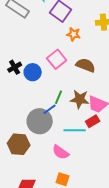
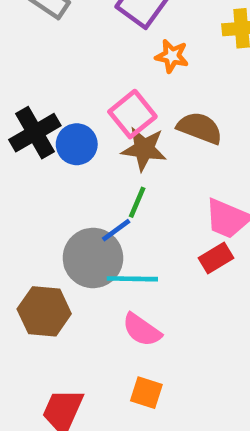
black cross: (15, 67) -> (35, 133), size x1.5
brown star: (80, 99) -> (144, 149), moved
cyan line: (75, 130) -> (132, 279), moved

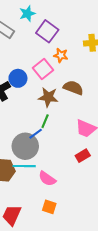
pink square: (132, 114) -> (43, 69), moved
blue circle: (77, 144) -> (18, 78), moved
red rectangle: (216, 258) -> (83, 156), moved
cyan line: (132, 279) -> (24, 166), moved

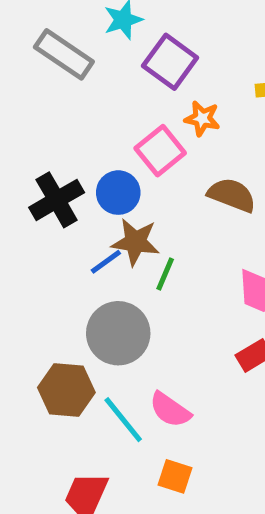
blue circle: (18, 78) -> (118, 193), moved
brown star: (48, 97) -> (136, 242), moved
blue line: (36, 134) -> (106, 262), moved
cyan line: (24, 166) -> (123, 420), moved, turned 50

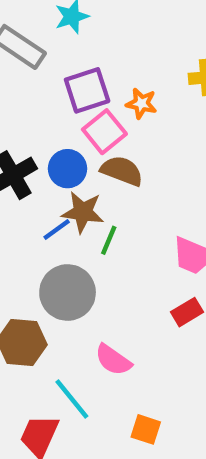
purple square: (170, 62) -> (87, 90), moved, turned 36
brown semicircle: (232, 195) -> (122, 171), moved
cyan line: (123, 420) -> (72, 399), moved
orange square: (175, 476) -> (146, 429), moved

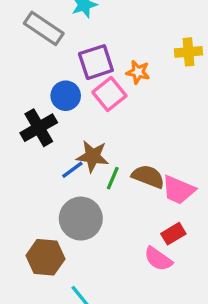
blue circle: (68, 169) -> (66, 96), moved
brown semicircle: (122, 171) -> (148, 176), moved
pink semicircle: (113, 360) -> (158, 259), moved

